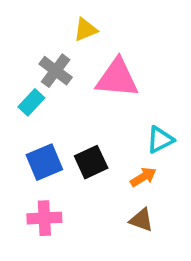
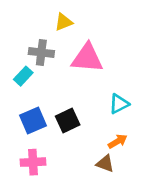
gray cross: (56, 71) -> (41, 53), turned -30
orange arrow: (143, 177) -> (118, 141), moved

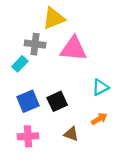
yellow triangle: (64, 22) -> (54, 18), size x1.5
brown triangle: (105, 164) -> (71, 134), moved

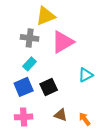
pink triangle: (74, 49) -> (63, 42), turned -35
cyan rectangle: (20, 64) -> (30, 64), moved
orange arrow: (99, 119) -> (85, 119), moved, turned -96

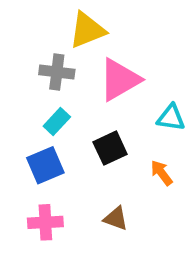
cyan triangle: (86, 75) -> (171, 118), moved, turned 35
black square: (49, 87) -> (110, 148), moved
orange arrow: (85, 119) -> (161, 173), moved

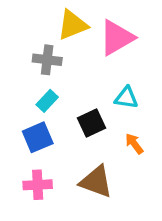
pink triangle: (120, 80) -> (117, 38), moved
cyan triangle: (171, 118) -> (126, 98), moved
brown triangle: (116, 219) -> (96, 182), size x1.6

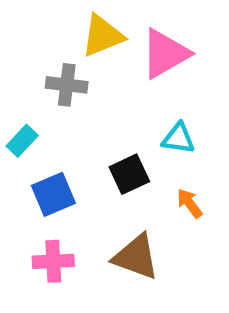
cyan rectangle: (47, 101) -> (22, 141), moved

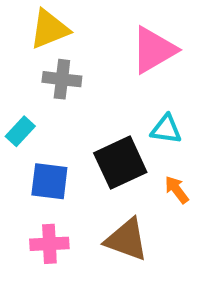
yellow triangle: (102, 36) -> (49, 29), moved
black square: (129, 174) -> (120, 163), size x1.4
blue square: (53, 194) -> (49, 181), turned 30

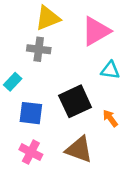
yellow triangle: (49, 29) -> (48, 18), moved
cyan triangle: (166, 129) -> (110, 70), moved
pink cross: (49, 244) -> (31, 152), turned 30

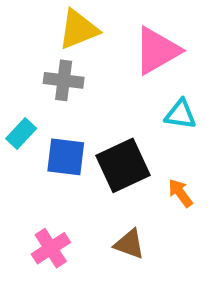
blue square: (31, 113) -> (66, 157), moved
brown triangle: (79, 149) -> (129, 244), size x0.7
pink cross: (31, 152) -> (51, 248), turned 30

